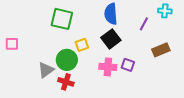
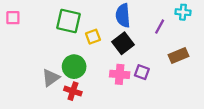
pink square: (12, 44) -> (13, 18), moved
yellow square: (82, 45) -> (93, 37), moved

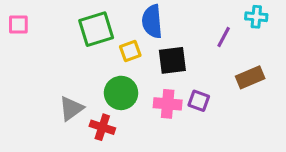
blue semicircle: (123, 15) -> (152, 21), moved
green square: (69, 21) -> (96, 29), turned -30
black square: (123, 43) -> (172, 60), turned 30
green circle: (74, 67) -> (121, 93), moved

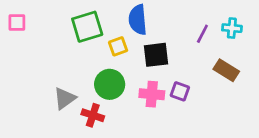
cyan cross: (256, 17) -> (232, 28), moved
brown rectangle: (250, 77) -> (226, 70), turned 55

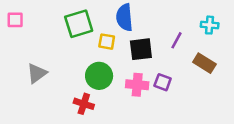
purple line: (202, 34) -> (177, 40), moved
yellow square: (118, 46) -> (107, 42), turned 30
gray triangle: (65, 98) -> (37, 73), moved

